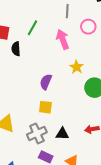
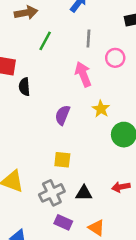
green line: (32, 28) -> (45, 41), moved
purple semicircle: (46, 82) -> (63, 115), moved

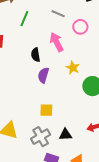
gray line: (88, 39) -> (58, 14), turned -64
black semicircle: (24, 87) -> (36, 55), moved

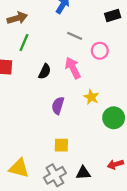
green line: (24, 19) -> (24, 43), moved
black semicircle: (36, 55) -> (45, 71), moved, turned -144

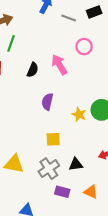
gray line: (75, 36) -> (69, 18), moved
yellow star: (91, 97) -> (79, 114), moved

